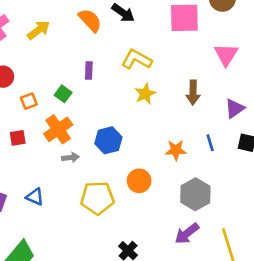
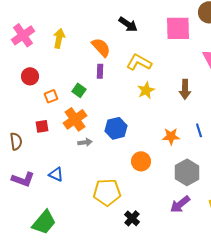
orange semicircle: (90, 20) -> (101, 47), moved
yellow arrow: (39, 30) -> (59, 38), turned -42
yellow pentagon: (97, 198) -> (107, 192), moved

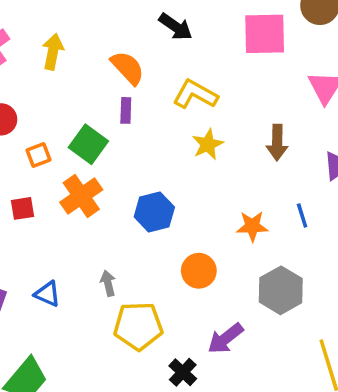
green square: (79, 90) -> (88, 144), size x1.5
gray arrow: (85, 142) -> (108, 283), moved, turned -96
purple arrow: (180, 204) -> (226, 338), moved

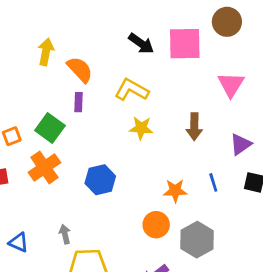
black arrow: (176, 27) -> (141, 44), moved
yellow arrow: (53, 52) -> (46, 52), moved
yellow star: (208, 144) -> (141, 128), turned 30
orange circle: (199, 271) -> (156, 225), moved

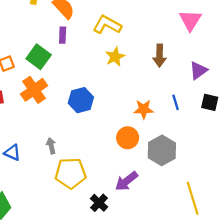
yellow star: (141, 128) -> (115, 57), turned -30

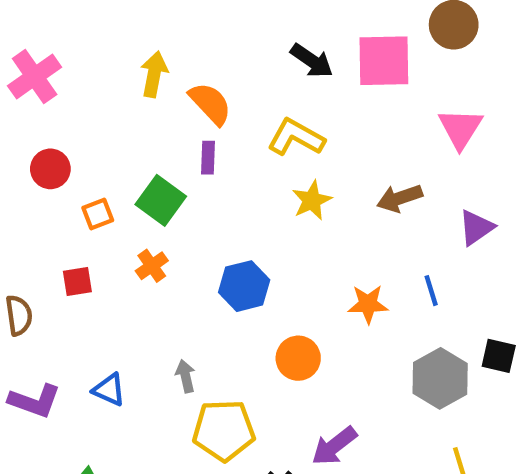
brown arrow: (160, 56) -> (400, 198), turned 70
orange cross: (34, 90) -> (152, 266), size x0.6
black square: (210, 102) -> (499, 356), moved
orange circle: (128, 138) -> (298, 358), moved
gray hexagon: (162, 150) -> (440, 378), moved

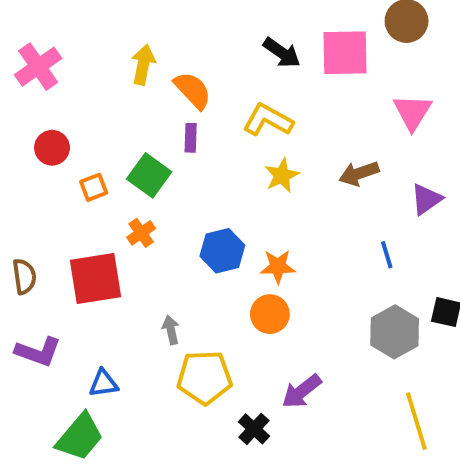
red square: (77, 282) -> (96, 278), moved, size x2.0
orange star: (368, 304) -> (278, 267), moved
blue triangle: (109, 390) -> (104, 383), moved, turned -32

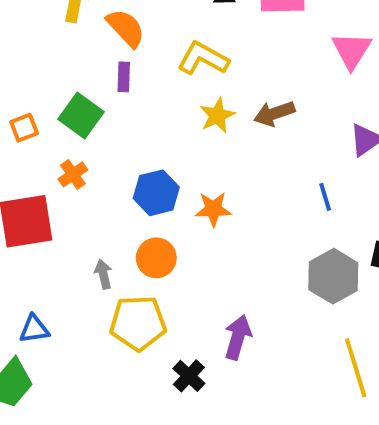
brown arrow: (359, 173) -> (274, 113), moved
orange circle: (270, 314) -> (156, 258), moved
purple arrow: (302, 391) -> (238, 337), turned 144

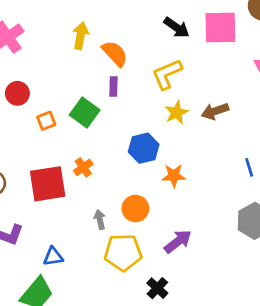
yellow L-shape: (203, 59) -> (167, 74), turned -52
orange cross: (73, 174) -> (83, 167), moved
blue hexagon: (156, 193) -> (144, 148), moved
purple arrow: (238, 337) -> (178, 241), moved, turned 36

